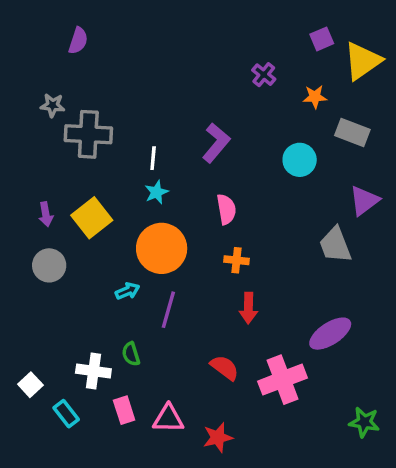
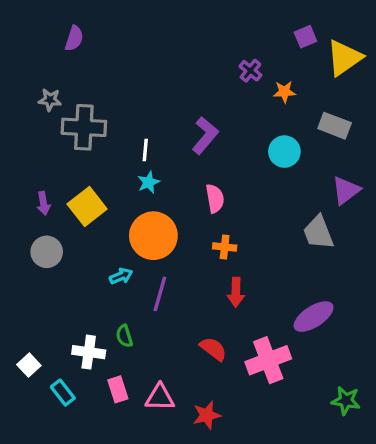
orange star: (315, 97) -> (284, 92), moved

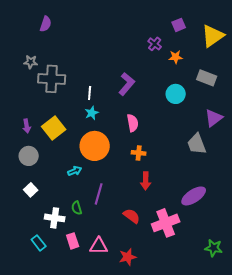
purple square: (305, 37) -> (179, 25), moved
purple line: (160, 294) -> (99, 194), moved
white square: (29, 365) -> (31, 190), moved

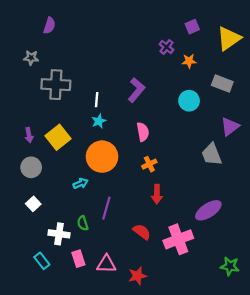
gray star: (31, 62) -> (31, 58), moved
orange cross: (139, 153) -> (149, 164), turned -32

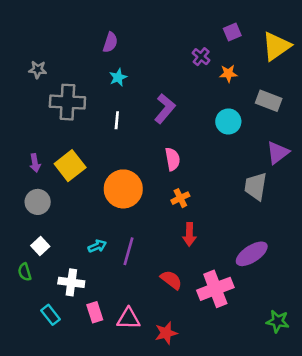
purple semicircle: (49, 26) -> (110, 42), moved
cyan star: (99, 121) -> (118, 77), moved
gray trapezoid: (212, 154) -> (256, 186), turned 30
cyan arrow: (81, 183) -> (97, 246), moved
green semicircle: (83, 223) -> (25, 272), moved

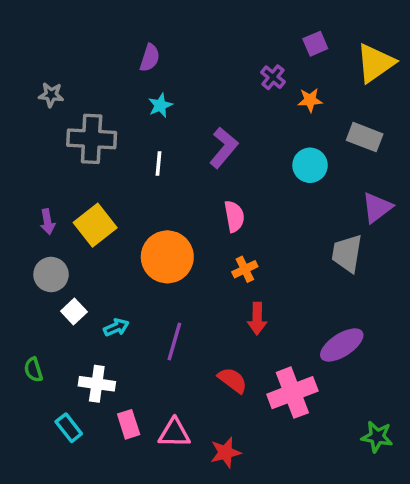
white square: (40, 246) -> (74, 312), moved
cyan arrow: (97, 246) -> (116, 327), moved

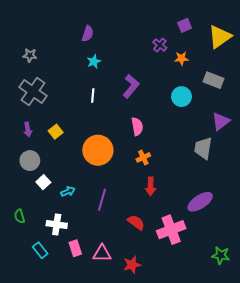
gray cross: (92, 139) -> (33, 91), moved, turned 32
yellow square: (95, 225) -> (56, 132), size x0.6

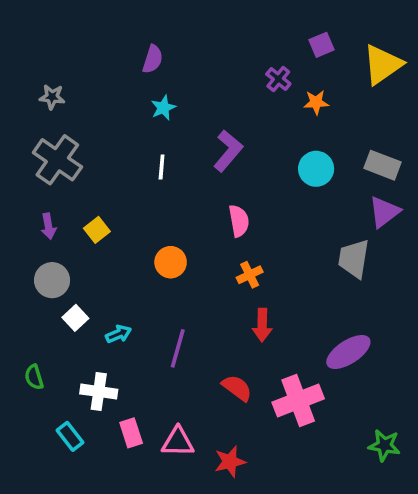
gray rectangle: (213, 80) -> (383, 165), moved
orange circle: (98, 150) -> (171, 262), size x0.6

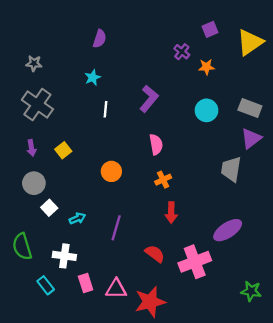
cyan star: (163, 108) -> (93, 77), moved
green semicircle: (34, 377) -> (22, 247), size x1.6
red star: (230, 462) -> (150, 302), size x1.5

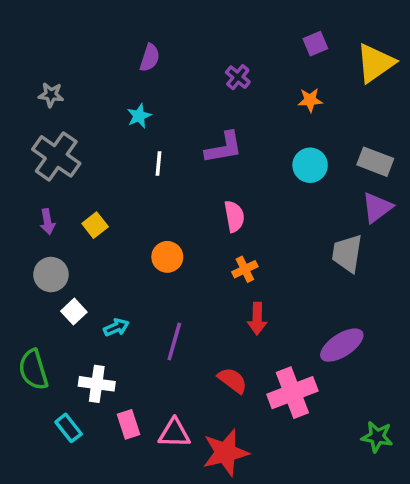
purple cross: (182, 52) -> (238, 77), moved
purple L-shape: (149, 99) -> (224, 148), turned 40

